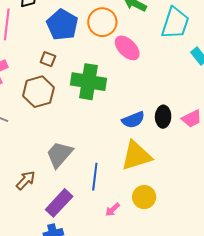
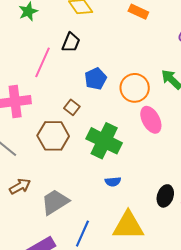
blue pentagon: (62, 25) -> (96, 79), size x0.7
blue semicircle: (133, 120) -> (113, 182), moved, size x0.7
brown arrow: (26, 180) -> (20, 186), moved

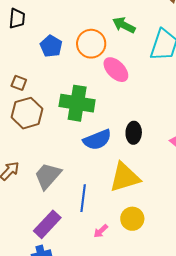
brown square: (72, 107) -> (19, 83), moved
blue semicircle: (113, 182) -> (97, 140), size x1.8
black ellipse: (165, 196) -> (134, 133), moved

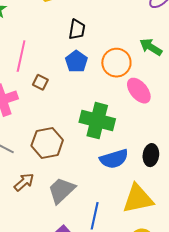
black trapezoid: (17, 19) -> (77, 29), moved
brown square: (19, 83) -> (40, 82), moved
brown hexagon: (27, 113) -> (47, 143), moved

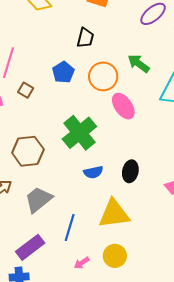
black trapezoid: (77, 29) -> (85, 38), moved
green cross: (97, 121) -> (79, 133), turned 32
blue semicircle: (114, 159) -> (93, 172), size x0.7

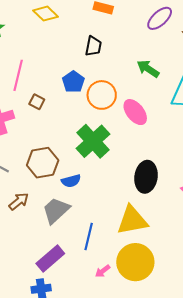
orange circle: (103, 76) -> (102, 95), moved
black ellipse: (130, 171) -> (146, 177), size x1.4
blue semicircle: (93, 172) -> (71, 181), moved
yellow circle: (115, 256) -> (135, 262), size x1.6

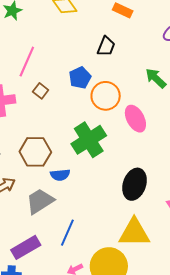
yellow triangle: (132, 220) -> (134, 233), moved

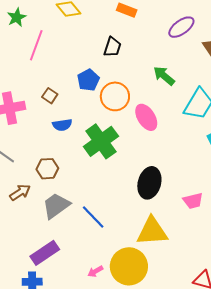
pink line: (27, 62) -> (36, 45), moved
brown hexagon: (35, 152) -> (47, 169), moved, size x0.7
blue semicircle: (60, 175) -> (62, 125), moved
blue line: (67, 233) -> (93, 217), moved, turned -64

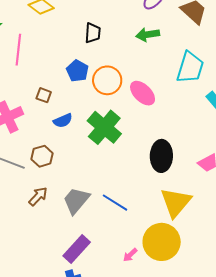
green arrow: (164, 76) -> (148, 35), moved, turned -35
brown hexagon: (47, 169) -> (42, 156), moved
yellow triangle: (152, 231) -> (176, 202), turned -32

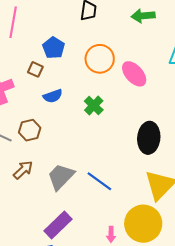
blue pentagon: (77, 71) -> (54, 48), moved
green cross: (104, 127) -> (94, 105), size x0.6
pink arrow: (130, 255) -> (111, 234), turned -49

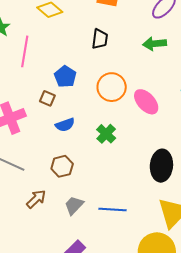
brown hexagon: (30, 130) -> (62, 166), moved
gray trapezoid: (61, 177) -> (74, 205), size x0.7
blue line: (99, 181) -> (113, 210), turned -32

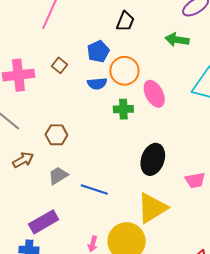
blue pentagon: (65, 77) -> (98, 51), moved
blue semicircle: (65, 125) -> (97, 84), moved
green cross: (106, 134) -> (123, 109), moved, turned 30

